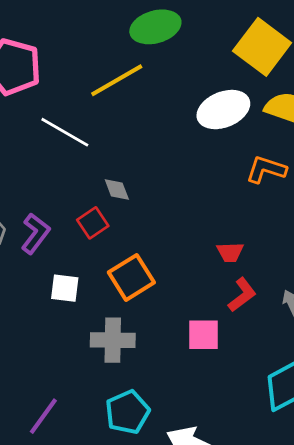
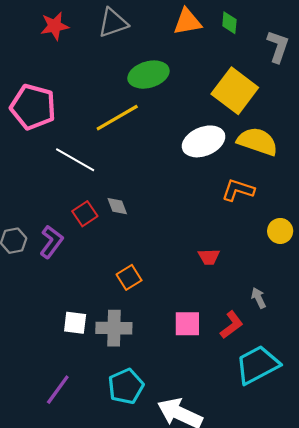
red square: (93, 223) -> (85, 214), moved
orange square: (131, 277) -> (129, 277), size x0.7
white square: (65, 288) -> (75, 323), moved
red L-shape: (242, 295) -> (232, 325), moved

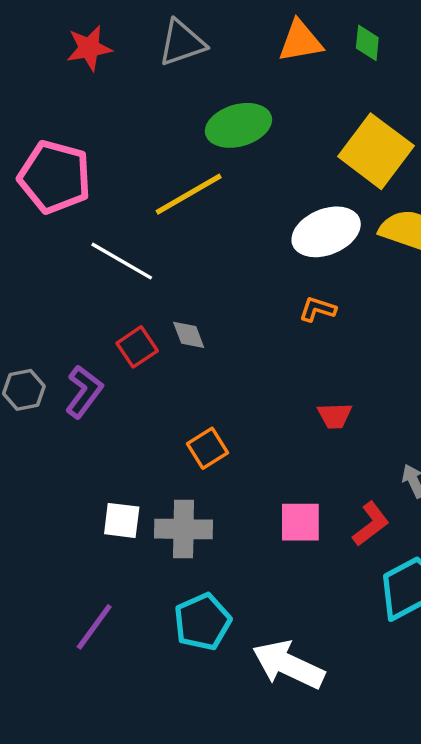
orange L-shape: (238, 190) -> (318, 309), moved, size x0.7

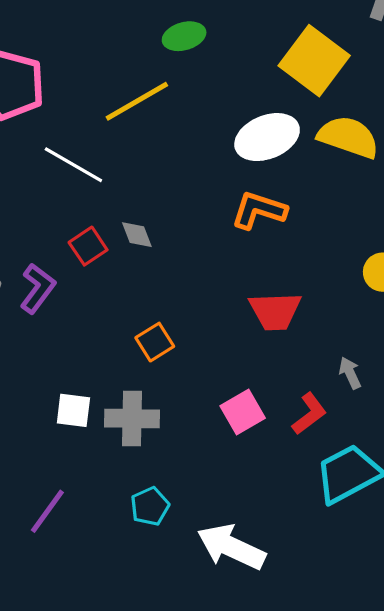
green ellipse: (238, 125) -> (184, 36), size x0.7
orange L-shape: (318, 309) -> (259, 210), size x1.6
red trapezoid: (335, 416) -> (275, 311), size x1.6
pink square: (300, 522) -> (243, 412), turned -30
cyan pentagon: (202, 622) -> (150, 506), size x0.7

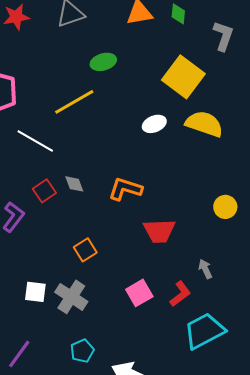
white ellipse: (267, 137) -> (154, 124), size x0.6
orange L-shape: (259, 210) -> (125, 189), moved
gray cross: (132, 418) -> (71, 297), turned 32

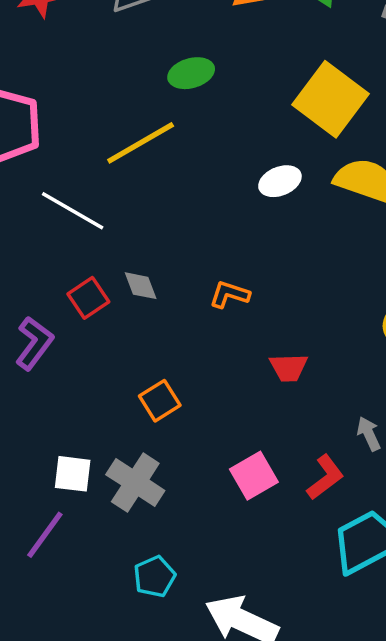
orange L-shape: (125, 189) -> (229, 294), size x0.7
red trapezoid: (159, 231) -> (289, 368), size x0.7
purple line: (19, 354) -> (45, 535), moved

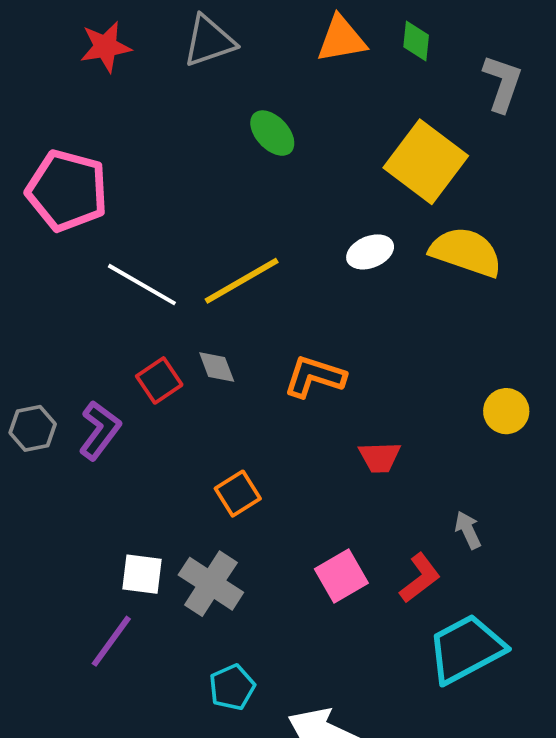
green ellipse: (191, 73) -> (272, 133), turned 63
yellow line: (141, 143) -> (242, 281), moved
orange L-shape: (229, 294) -> (314, 377), size x1.4

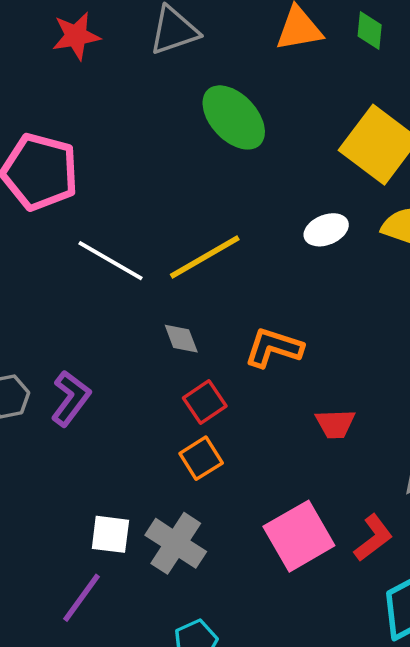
green ellipse: (272, 133) -> (234, 117), size x1.5
red square: (159, 380) -> (205, 402), moved
pink square: (341, 576) -> (299, 536), size x1.4

